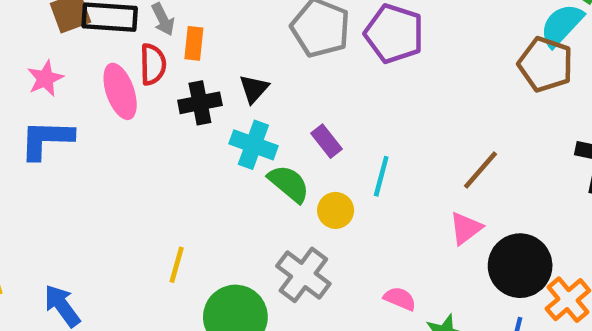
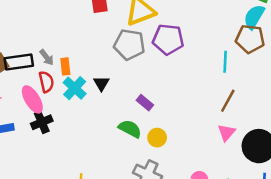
black cross: (200, 103) -> (42, 122), moved
cyan cross: (253, 145) -> (75, 88), moved, turned 35
cyan line: (381, 176) -> (225, 62), moved

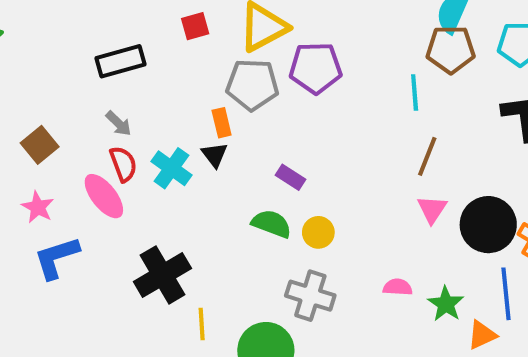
black rectangle: (19, 62) -> (121, 61), moved
orange rectangle: (65, 66) -> (222, 123), moved
black cross: (42, 122) -> (162, 275), moved, size x1.5

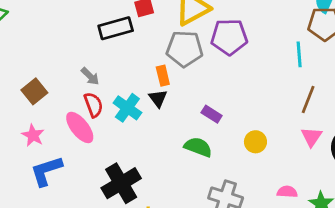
black rectangle: (121, 61) -> (116, 28), moved
yellow circle: (318, 232) -> (255, 142), moved

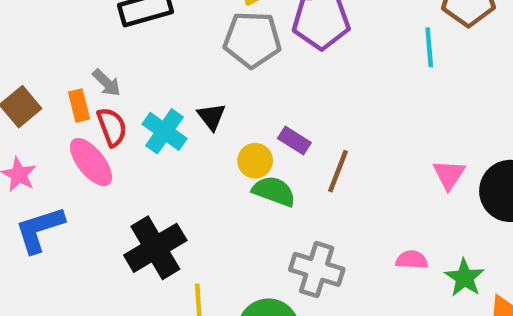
orange rectangle: (163, 76) -> (79, 106), moved
brown line: (308, 99) -> (338, 171), moved
yellow circle: (255, 142) -> (255, 161), moved

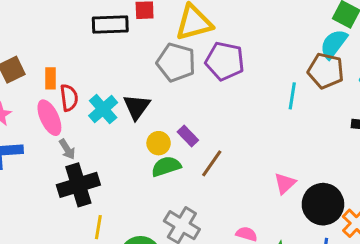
gray arrow: (107, 83) -> (67, 149), moved
black triangle: (211, 116) -> (137, 107), size x1.4
green semicircle: (274, 191) -> (166, 166), turned -52

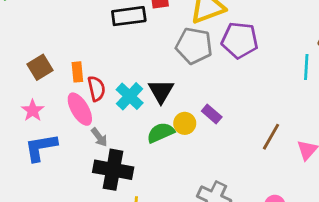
brown line: (212, 163) -> (271, 137), moved
green semicircle: (166, 166) -> (161, 133), moved
black cross: (78, 185) -> (113, 170), turned 33

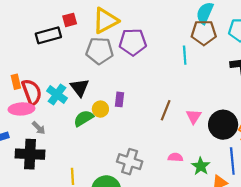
red semicircle: (96, 89) -> (32, 92), size x1.4
pink ellipse: (80, 109) -> (21, 109), turned -55
purple rectangle: (212, 114) -> (119, 99), turned 64
black cross: (113, 170) -> (30, 154), moved

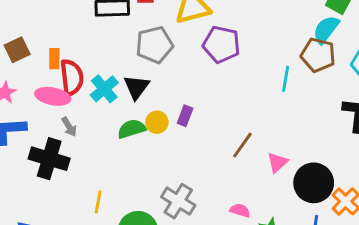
gray pentagon: (100, 51) -> (154, 45), moved, turned -30

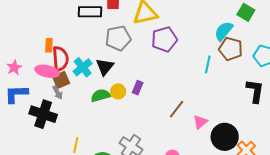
cyan semicircle: (326, 29) -> (224, 31), moved
purple pentagon: (221, 44) -> (164, 39), turned -30
brown square: (17, 50) -> (61, 80), moved

